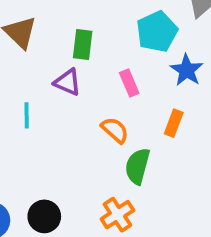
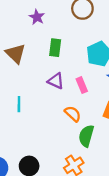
green rectangle: (83, 44) -> (55, 48), moved
purple triangle: (67, 82) -> (56, 81), moved

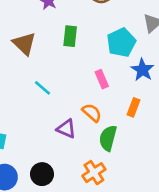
purple triangle: (56, 81) -> (66, 129), moved
cyan line: (19, 104) -> (42, 88), moved, turned -49

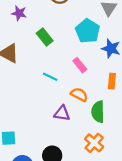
green rectangle: (70, 36) -> (45, 37), turned -30
cyan line: (42, 88) -> (50, 77), moved

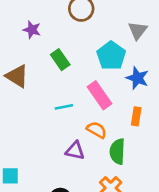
pink rectangle: (80, 65) -> (100, 95), size x1.5
cyan line: (50, 77) -> (64, 107), turned -40

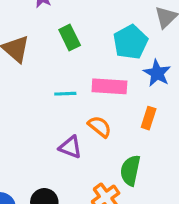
pink rectangle: (100, 95) -> (109, 86), turned -60
green semicircle: (117, 151) -> (130, 170), moved

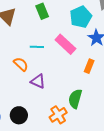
pink rectangle: (109, 86) -> (65, 44), turned 35
orange semicircle: (100, 127) -> (21, 64), moved

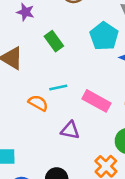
pink rectangle: (65, 44) -> (96, 101), moved
orange semicircle: (21, 64) -> (38, 103), moved

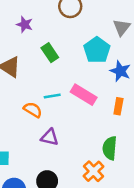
pink rectangle: (96, 101) -> (84, 95), moved
purple triangle: (70, 130) -> (50, 137), moved

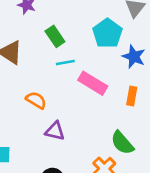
cyan line: (52, 96) -> (65, 63), moved
green semicircle: (110, 148) -> (122, 143), turned -45

